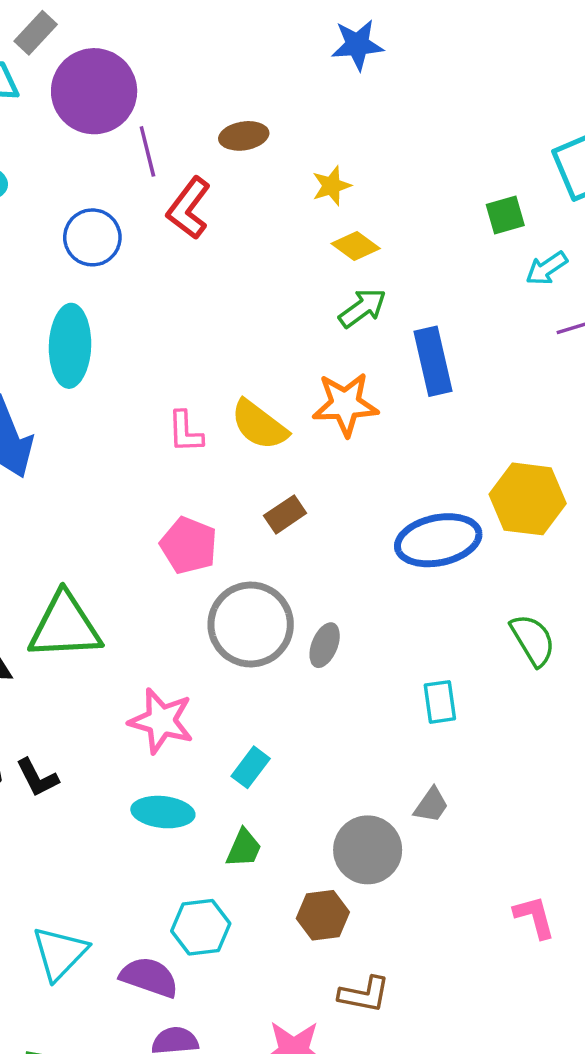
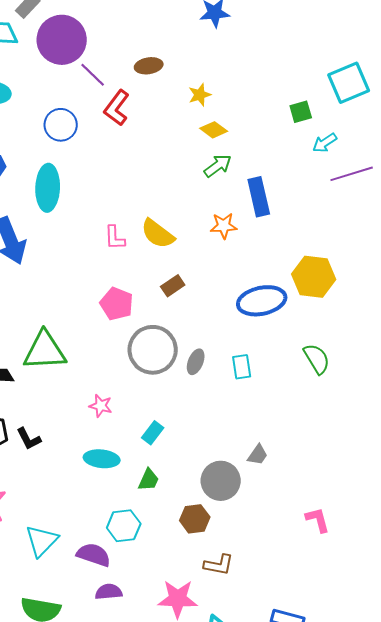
purple line: (147, 151) -> (93, 75), turned -32
orange star: (345, 404) -> (224, 226), moved, size x0.7
cyan rectangle: (440, 702) -> (242, 367), moved
pink star: (161, 721) -> (101, 406), size x0.6

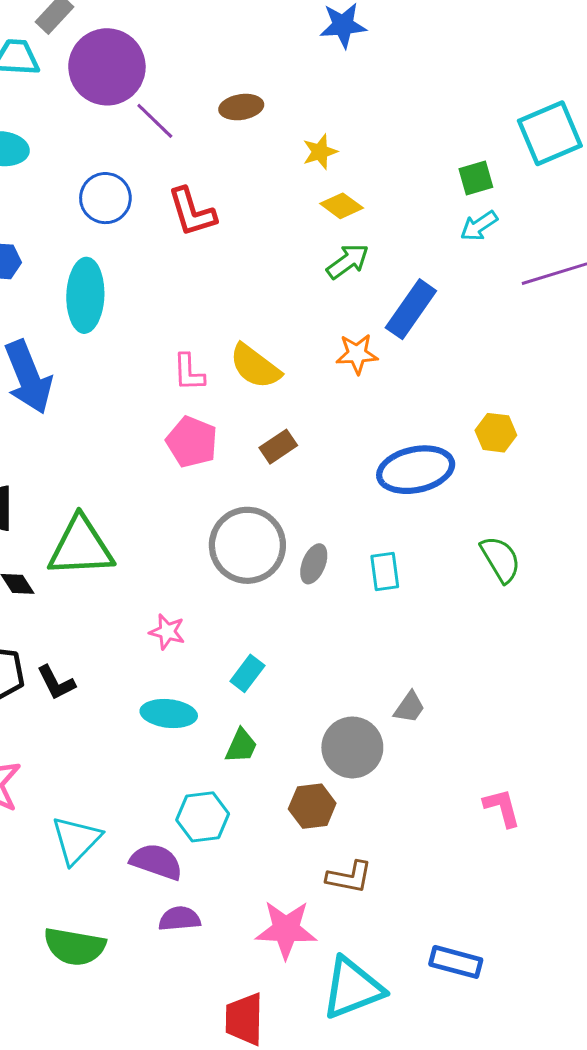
red L-shape: (117, 108) -> (192, 212), moved, turned -54
cyan arrow: (325, 143) -> (479, 226), moved
blue rectangle: (259, 197) -> (411, 309), turned 48
yellow hexagon: (314, 277) -> (496, 433), size x0.6
pink pentagon: (117, 304) -> (192, 442), moved

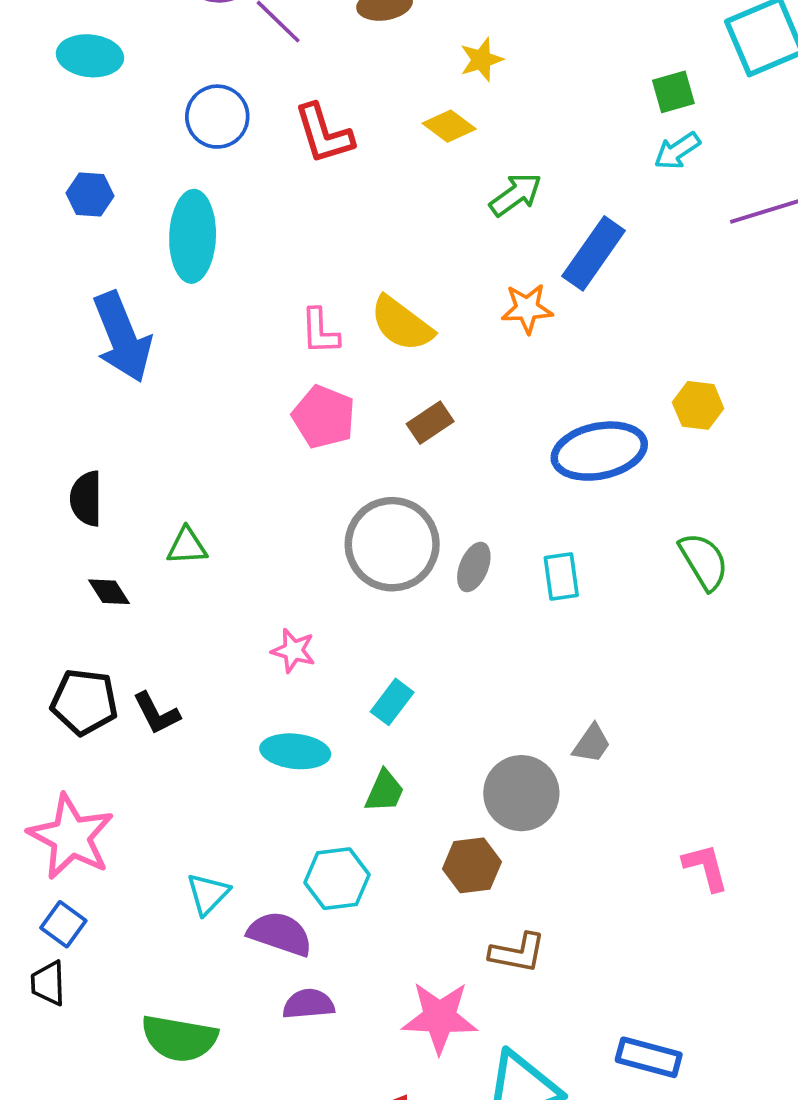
yellow diamond: (342, 206) -> (449, 126), moved
green triangle: (81, 547) -> (187, 546), size x0.5
cyan triangle: (76, 840) -> (208, 894), moved, size x0.7

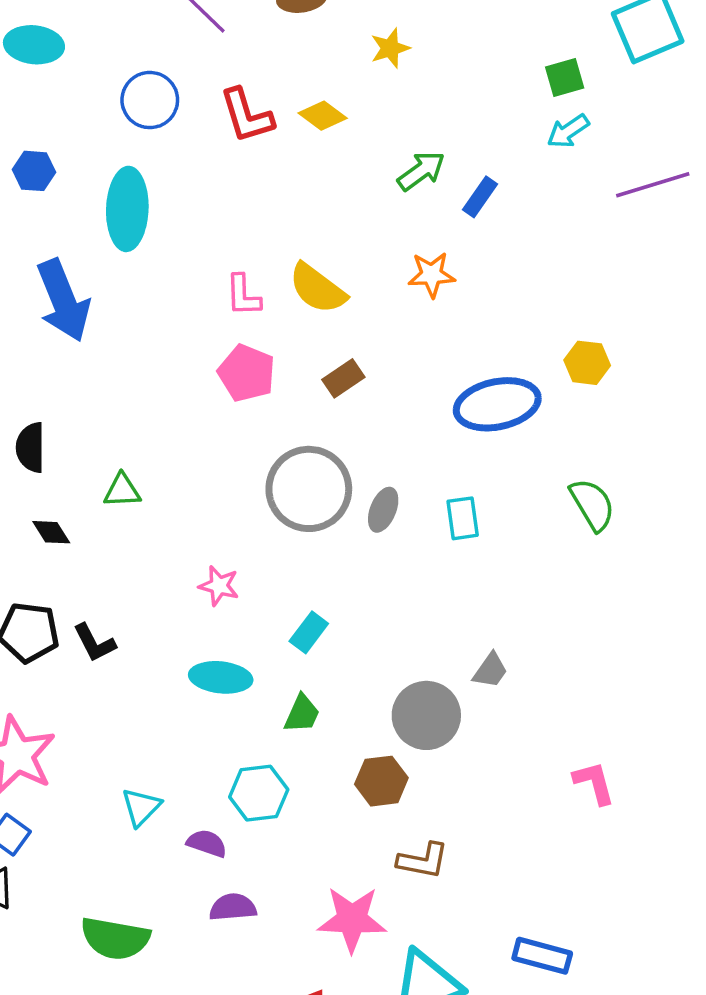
yellow diamond: (449, 126) -> (323, 116), moved
blue rectangle: (594, 253) -> (480, 197), moved, size x0.6
purple semicircle: (280, 934) -> (207, 843), size x0.7

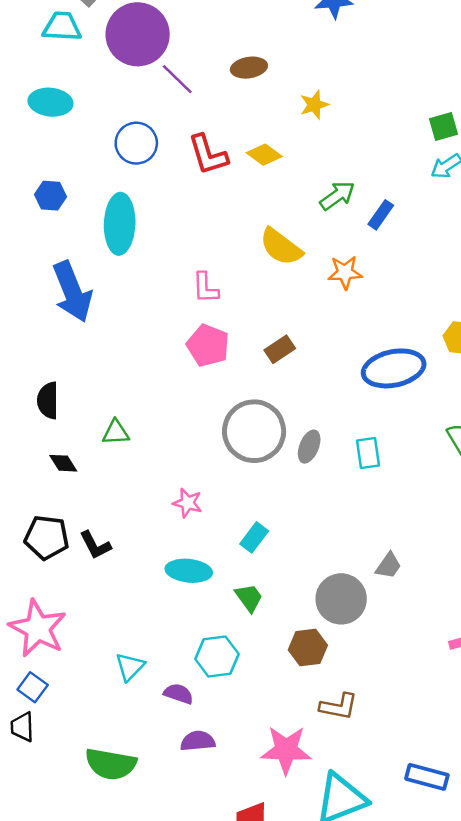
yellow semicircle: (317, 288) -> (281, 247), moved
green trapezoid: (302, 714) -> (249, 598), turned -60

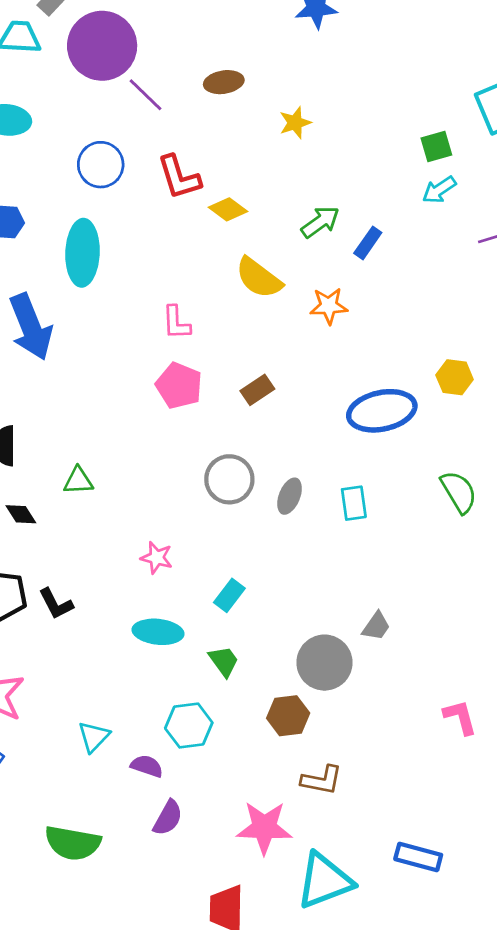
yellow diamond: (264, 155) -> (228, 209), moved
gray circle: (254, 431) -> (229, 479), size x0.7
purple semicircle: (198, 741) -> (168, 818), turned 124

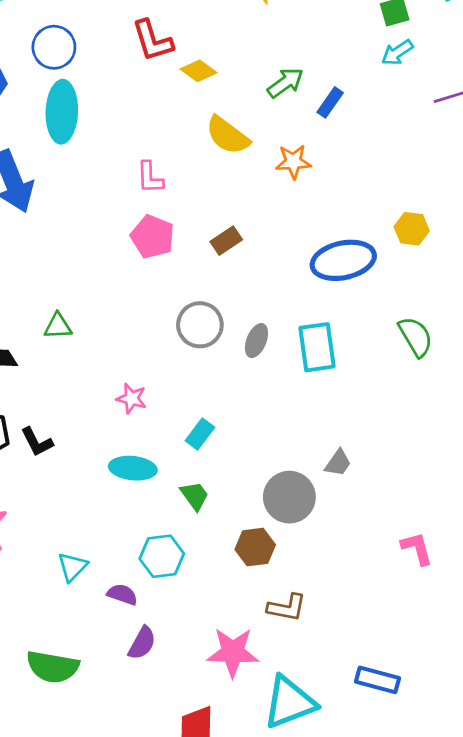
blue circle: (101, 165) -> (54, 47), moved
cyan rectangle: (354, 503) -> (317, 347), size x1.5

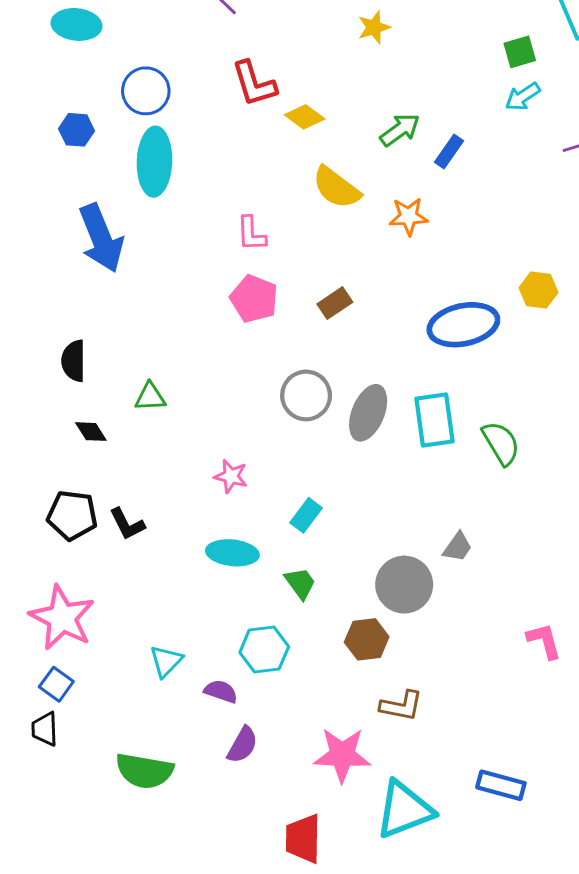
green semicircle: (416, 337) -> (501, 443), moved
gray ellipse: (256, 341) -> (368, 413), size x1.5

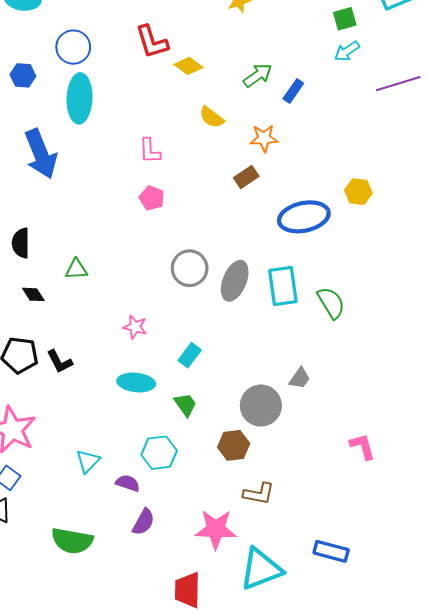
yellow semicircle: (336, 188) -> (212, 117), size x0.7
pink pentagon: (254, 299) -> (152, 198), size x0.7
brown rectangle: (335, 303) -> (246, 177), moved

